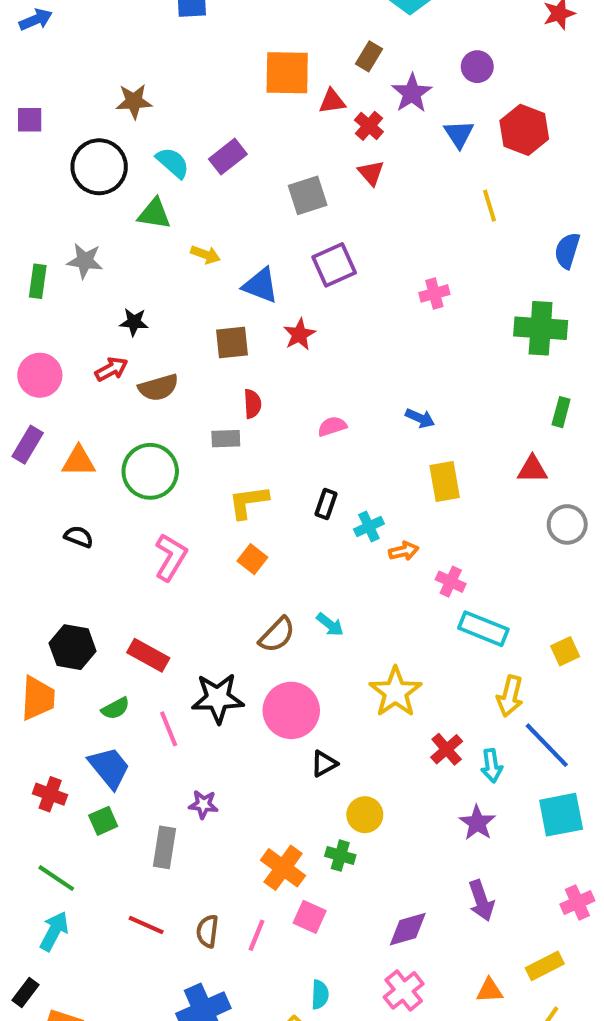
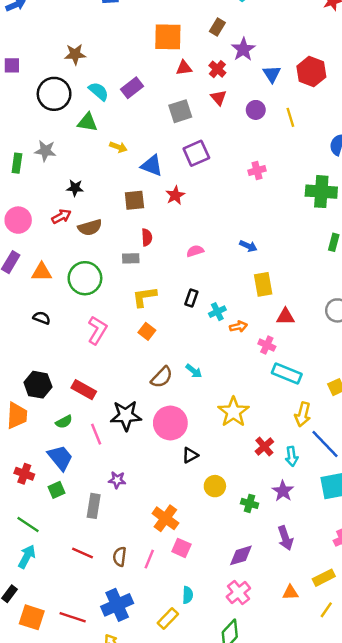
purple circle: (477, 67) -> (256, 110), moved
red triangle: (332, 101) -> (184, 68), moved
red triangle: (532, 469) -> (285, 317), moved
green cross: (340, 856) -> (250, 503), moved

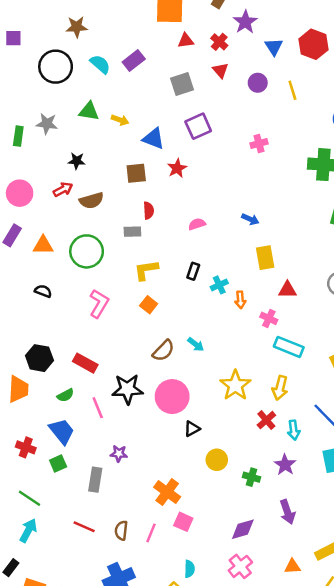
green triangle: (87, 122) -> (89, 111), moved
orange arrow: (238, 326) -> (240, 300), turned 98
yellow arrow: (303, 414) -> (280, 388), moved

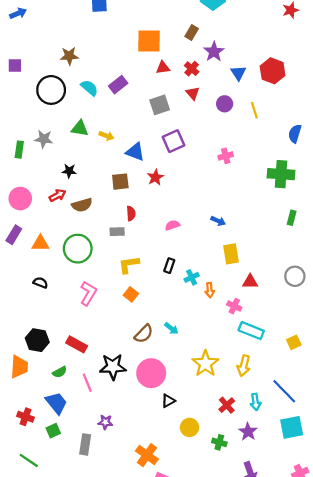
red cross: (266, 420) -> (227, 405), moved

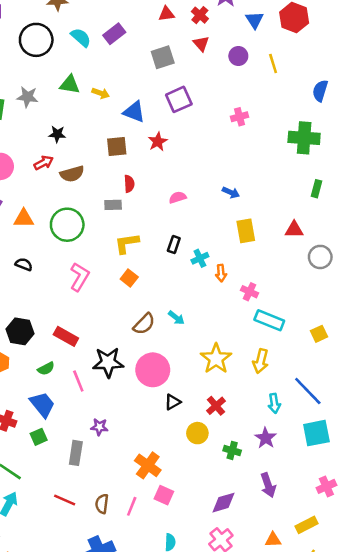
red triangle: (250, 282) -> (294, 230), moved
red cross: (227, 405) -> (216, 406), moved

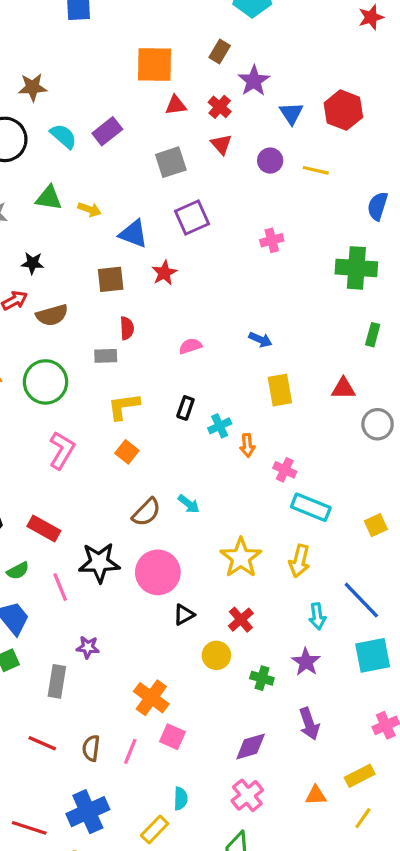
yellow line: (273, 63) -> (316, 170), turned -60

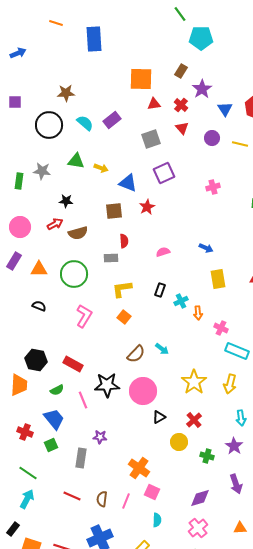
cyan semicircle: (181, 799) -> (157, 520), moved

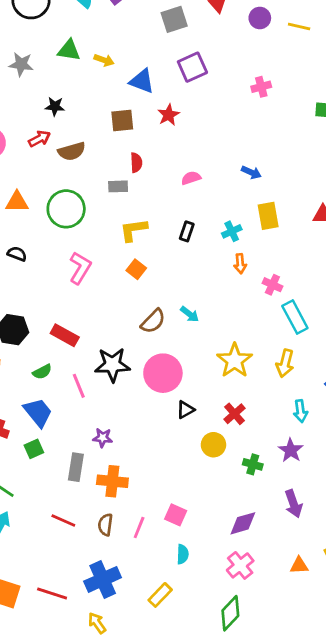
cyan cross: (181, 301) -> (232, 231), moved
cyan rectangle: (237, 351) -> (295, 317), turned 40
orange cross: (139, 468) -> (112, 481), moved, turned -30

